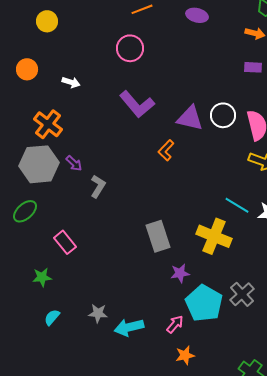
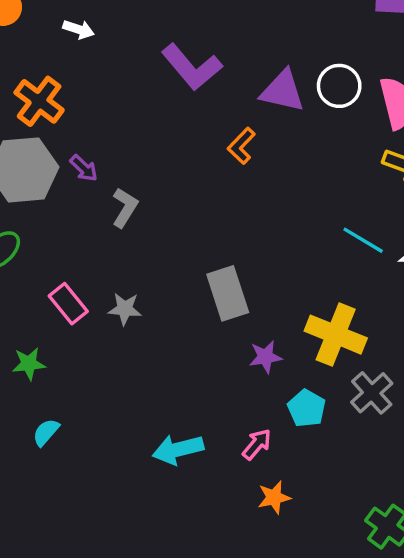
yellow cross: (214, 236) -> (336, 335), moved
cyan pentagon: (204, 303) -> (307, 408), size x0.6
gray star: (98, 313) -> (125, 309), moved

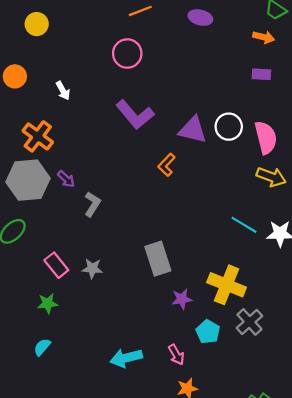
white arrow: (79, 29) -> (63, 91), turned 42
green star: (29, 364) -> (48, 303), moved
pink arrow: (257, 444) -> (176, 355), turned 110

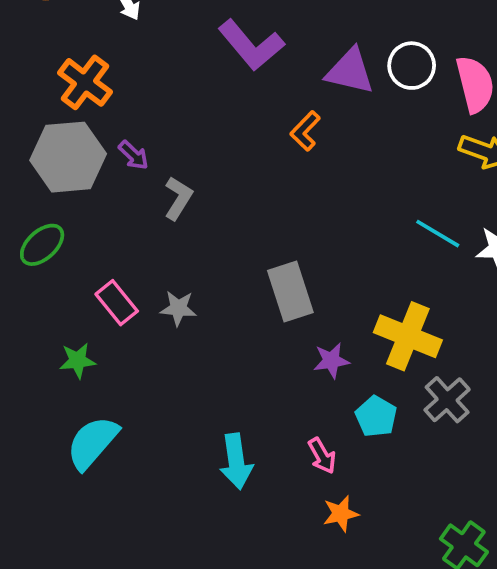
green star: (48, 303) -> (78, 361), moved
cyan semicircle: (42, 347) -> (92, 443), size x1.8
cyan arrow: (126, 358) -> (236, 461), turned -84

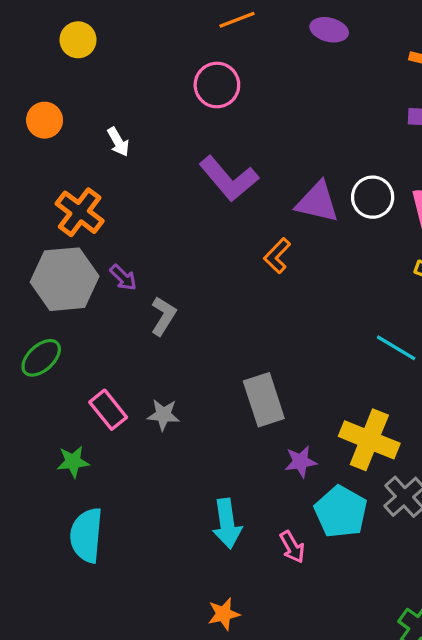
cyan pentagon: (376, 417) -> (341, 512), size x1.4
cyan semicircle: (92, 443) -> (86, 535), turned -36
cyan arrow: (236, 461) -> (227, 524), moved
orange star: (341, 514) -> (224, 614), moved

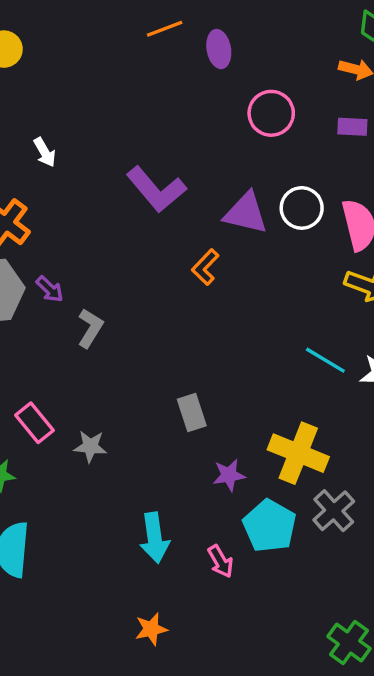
purple ellipse: (329, 30) -> (219, 49), moved, turned 66
pink circle: (217, 85) -> (271, 113), moved
gray rectangle: (264, 400) -> (192, 413), size x0.7
gray star: (163, 415) -> (90, 446), moved

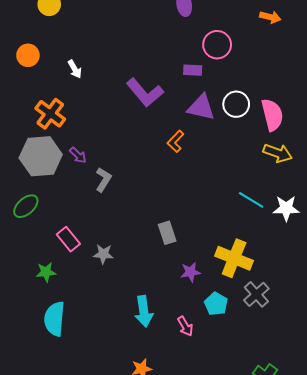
purple rectangle: (352, 127) -> (193, 70), moved
cyan pentagon: (270, 526) -> (216, 304), size x0.7

